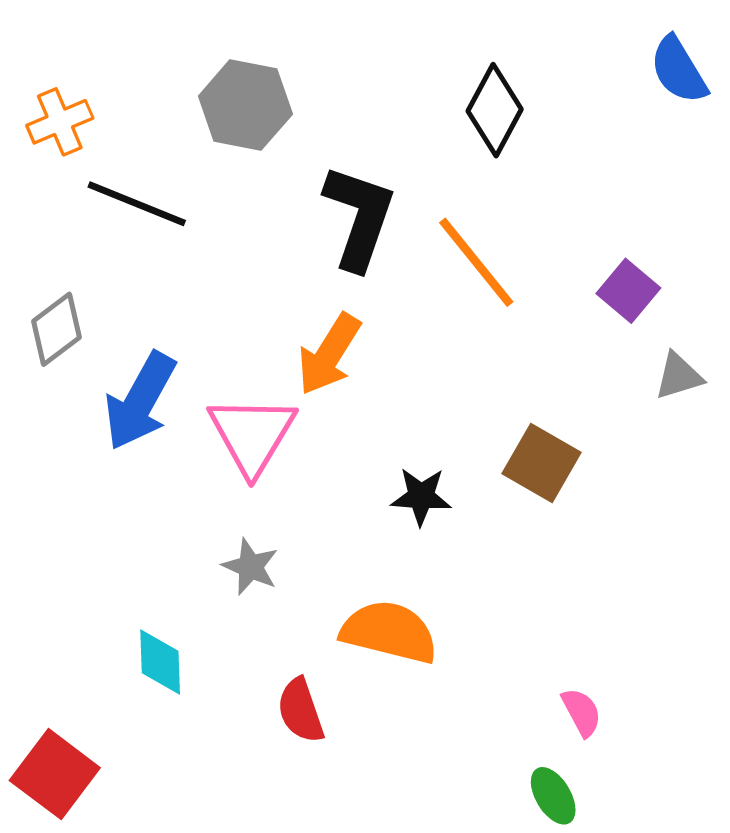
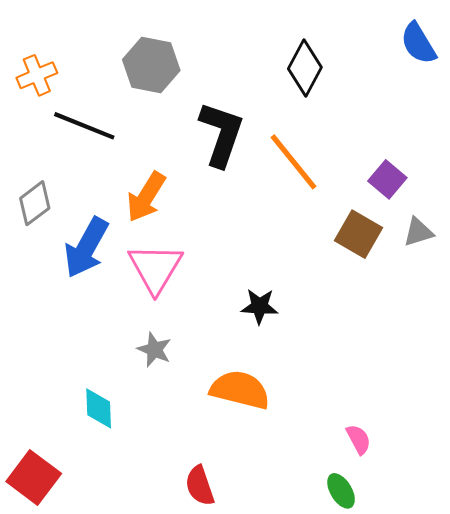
orange arrow: (329, 354) -> (146, 197), moved
brown square: (541, 463) -> (359, 234), moved
red semicircle: (301, 711) -> (200, 486), moved

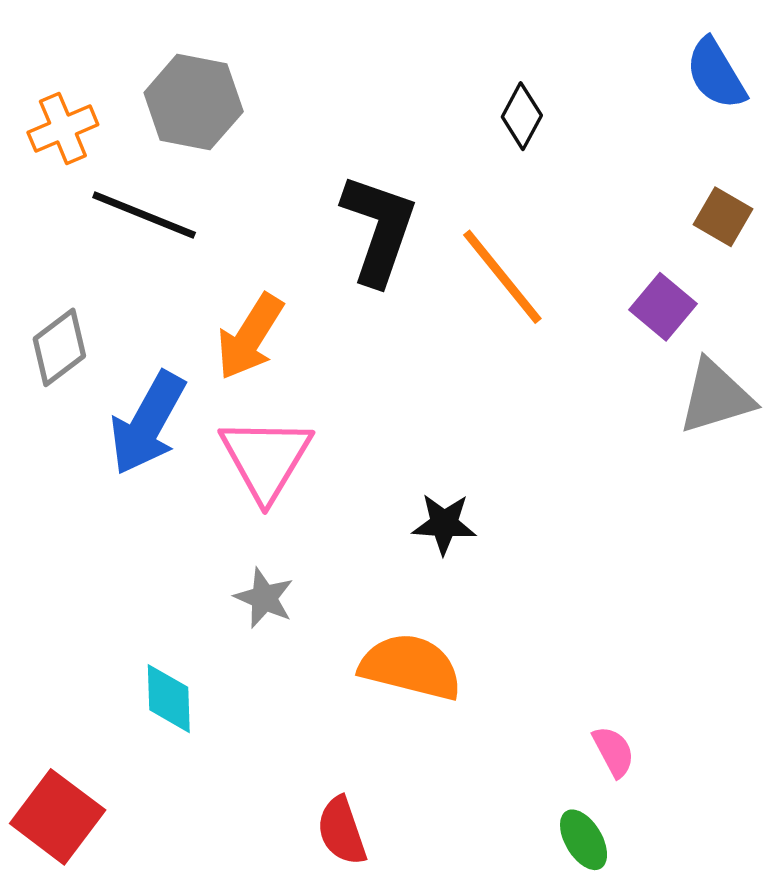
gray hexagon: (151, 65) -> (194, 102), moved
black diamond: (305, 68) -> (522, 116), size x0.7
gray triangle: (418, 232) -> (716, 397), size x1.5
brown square: (359, 234) -> (723, 217), moved, size x0.7

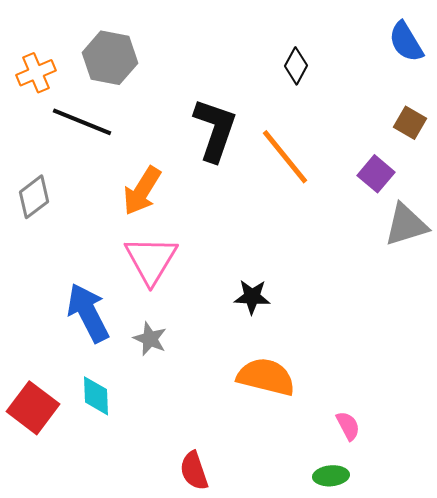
blue arrow: (148, 423) -> (88, 313), moved, turned 124
orange semicircle: (411, 667) -> (266, 377), moved
red square: (58, 817) -> (33, 408), moved
green ellipse: (584, 840) -> (331, 476), turned -64

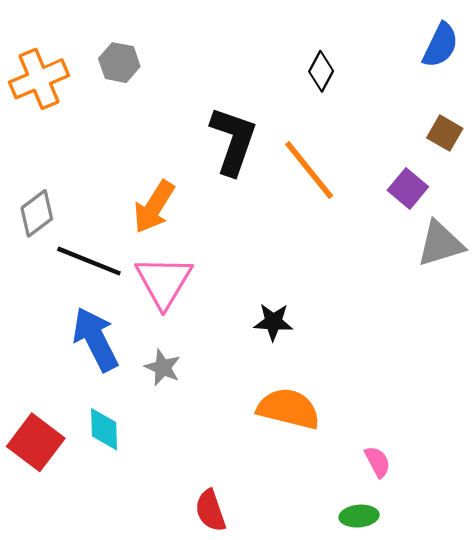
blue semicircle: (406, 42) -> (440, 45), turned -123
gray hexagon: (110, 58) -> (119, 63), size x0.7
orange cross: (36, 73) -> (39, 79), size x1.4
black line: (82, 122) -> (89, 261), moved

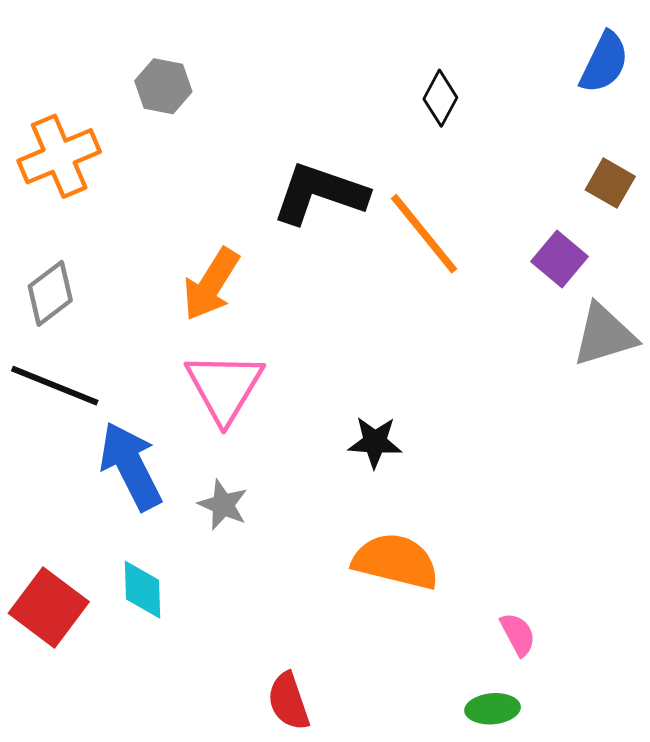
orange cross: (39, 79) -> (59, 156), moved
black L-shape: (233, 141) -> (320, 193), turned -90
black line: (89, 261) -> (55, 386), moved

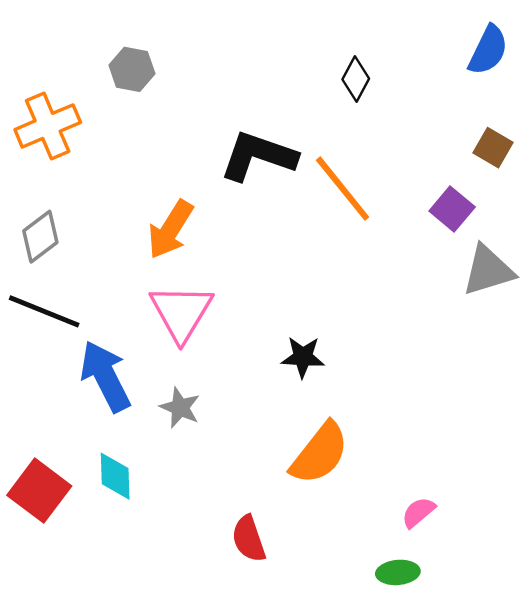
orange semicircle: (396, 561) -> (320, 453), turned 114
pink semicircle: (518, 634) -> (418, 512), turned -102
red semicircle: (289, 701) -> (249, 539), moved

